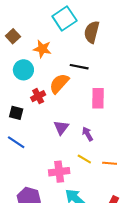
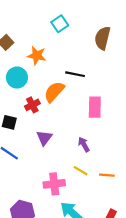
cyan square: (64, 18) -> (60, 24), size x0.7
brown semicircle: (92, 32) -> (102, 38), moved
purple triangle: (61, 128) -> (44, 138), moved

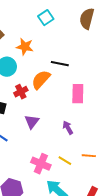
brown semicircle: (102, 38) -> (87, 19), moved
yellow line: (81, 171) -> (65, 161), moved
pink cross: (54, 184) -> (41, 164), turned 30

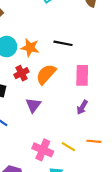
orange star: (25, 47) -> (30, 48), moved
orange semicircle: (41, 80) -> (46, 74), moved
purple arrow: (68, 128) -> (82, 107), moved, turned -120

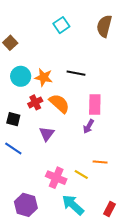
orange semicircle: (46, 74) -> (59, 103), turned 90
purple arrow: (82, 107) -> (89, 126), moved
orange line: (94, 141) -> (100, 162), moved

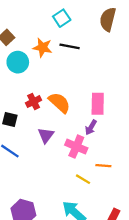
black line: (76, 73) -> (70, 46), moved
cyan circle: (21, 76) -> (18, 62), moved
orange star: (44, 77) -> (43, 47), moved
pink cross: (56, 178) -> (76, 147), moved

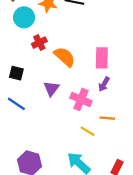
red cross: (34, 102) -> (39, 43), moved
purple arrow: (91, 127) -> (104, 84), moved

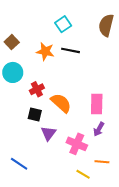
cyan circle: (24, 17) -> (13, 72), moved
black square: (16, 73) -> (35, 114), moved
blue line: (16, 104) -> (19, 164), moved

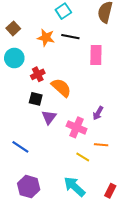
pink rectangle: (97, 104) -> (96, 55), moved

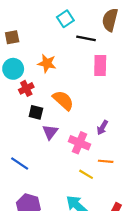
brown square: (13, 28) -> (12, 37), turned 32
black line: (70, 37) -> (86, 38), moved
orange star: (46, 38) -> (47, 63), moved
red cross: (38, 74) -> (26, 88), moved

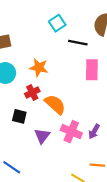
red cross: (26, 88) -> (32, 93), moved
black square: (36, 112) -> (19, 116), moved
pink cross: (80, 143) -> (71, 132), moved

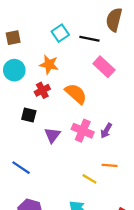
cyan square: (57, 23) -> (60, 33), moved
pink rectangle: (92, 70) -> (104, 67), turned -48
orange semicircle: (55, 104) -> (76, 94), moved

